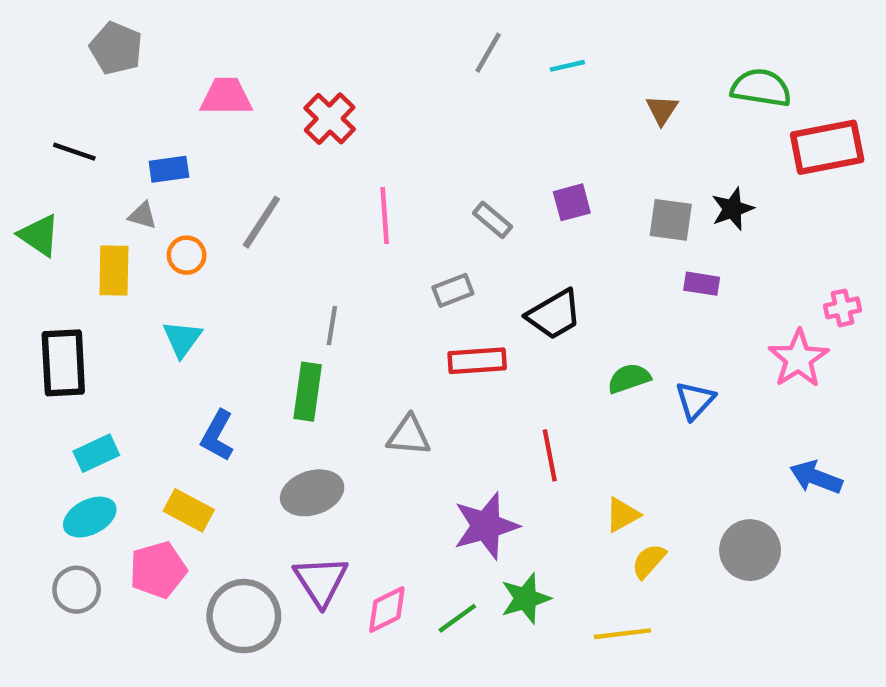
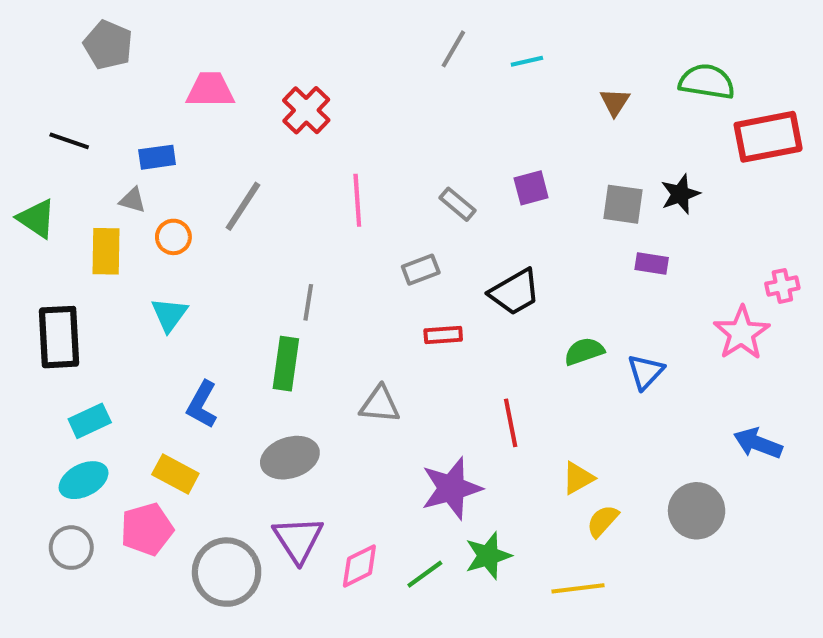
red rectangle: (477, 361) -> (443, 335), size x0.7

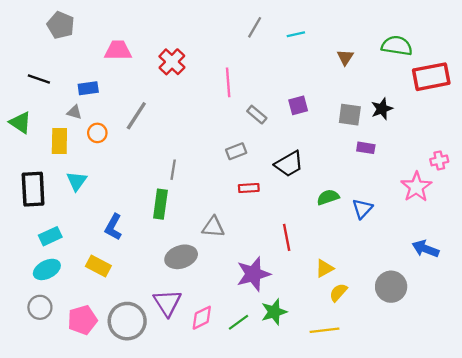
pink line: (357, 200) -> (228, 82), moved
cyan triangle: (169, 315) -> (77, 181), moved
gray ellipse: (290, 458) -> (181, 257), moved
pink pentagon: (147, 529) -> (82, 320), moved

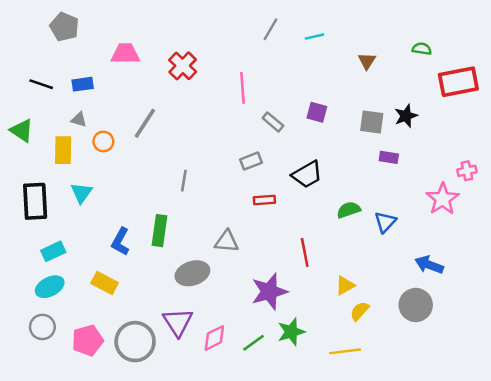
green semicircle: (397, 46) -> (422, 49), size x0.6
blue rectangle: (88, 88) -> (83, 84), moved
purple square: (298, 105) -> (317, 112), turned 30
green rectangle: (160, 204) -> (159, 231), moved
blue arrow: (425, 249) -> (429, 265), moved

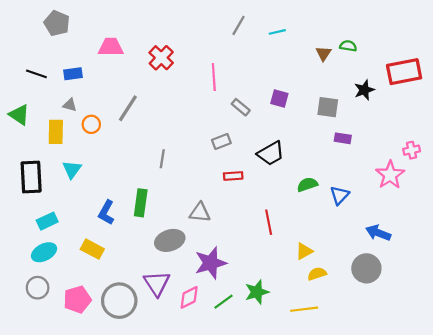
green semicircle: (422, 49) -> (348, 46), moved
black star: (406, 116) -> (364, 90), moved
purple star: (269, 292) -> (211, 263), moved
yellow semicircle: (360, 311) -> (317, 274), turned 30

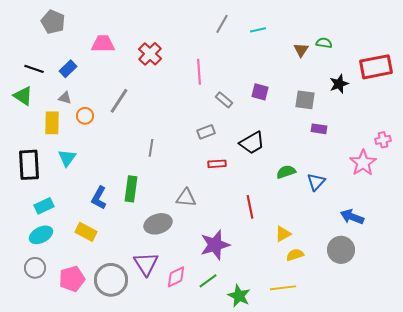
blue rectangle: (73, 74) -> (68, 69), turned -36
green triangle: (19, 115) -> (23, 96), moved
purple star: (211, 263) -> (215, 245), moved
green star: (257, 292) -> (239, 296), moved, turned -30

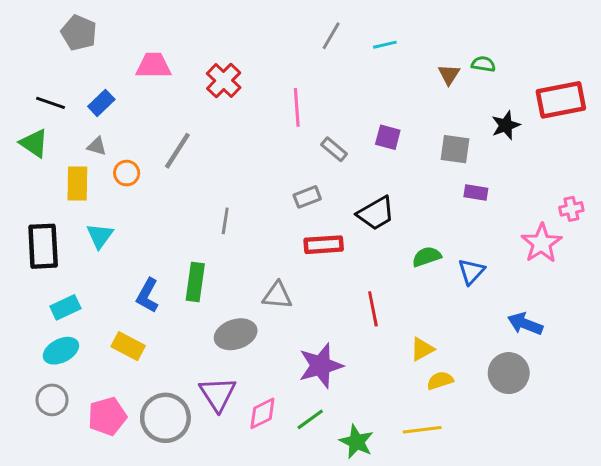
red rectangle: (217, 164) -> (324, 245), size x1.4

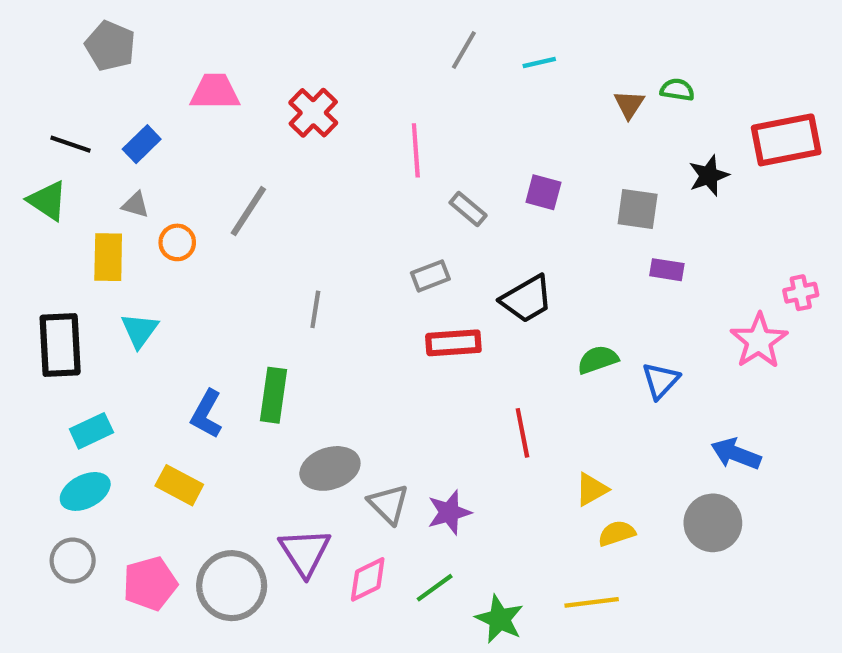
gray triangle: (277, 295) -> (389, 504), moved, turned 40
purple star: (321, 366) -> (449, 512), size x0.7

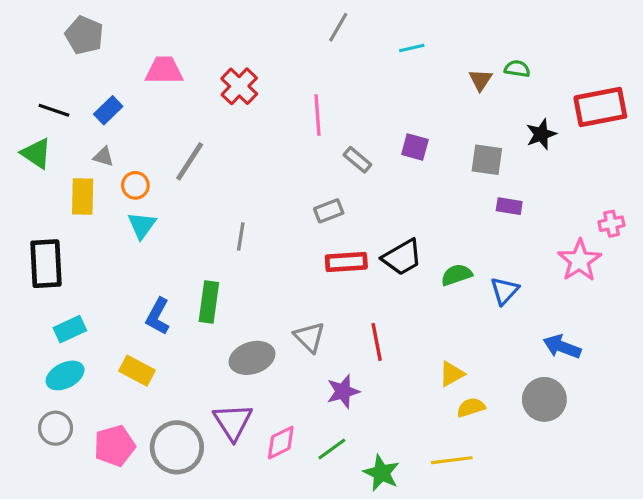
gray line: (464, 50) -> (338, 27), moved
black trapezoid: (527, 299) -> (402, 257), moved
cyan triangle: (140, 330) -> (142, 225), moved
red line: (522, 433) -> (377, 342), moved
gray triangle: (389, 504) -> (310, 337), moved

